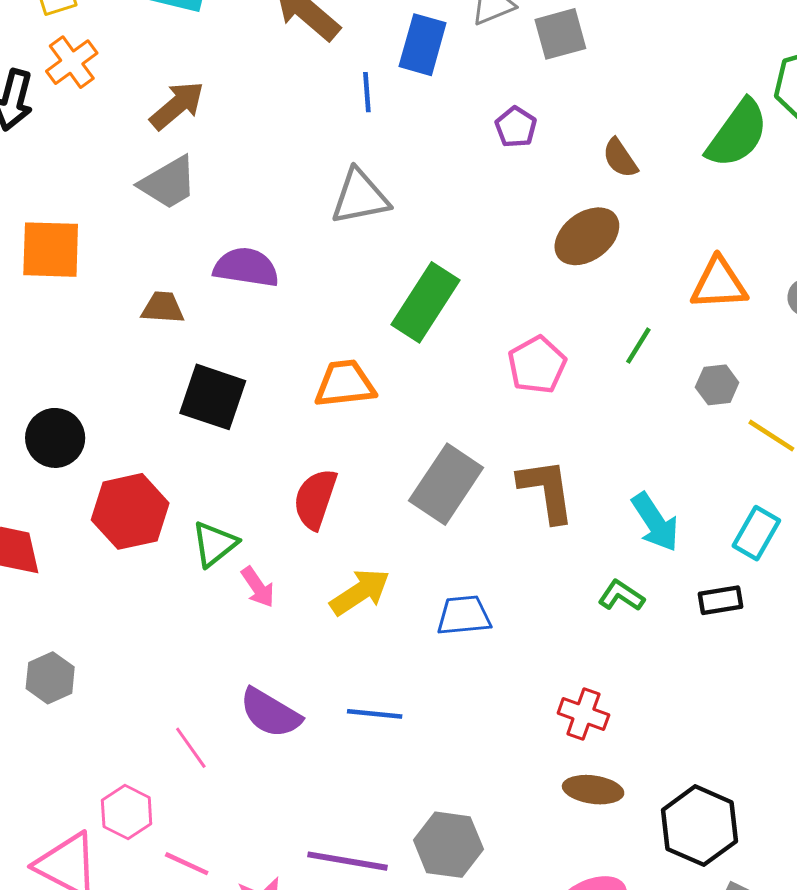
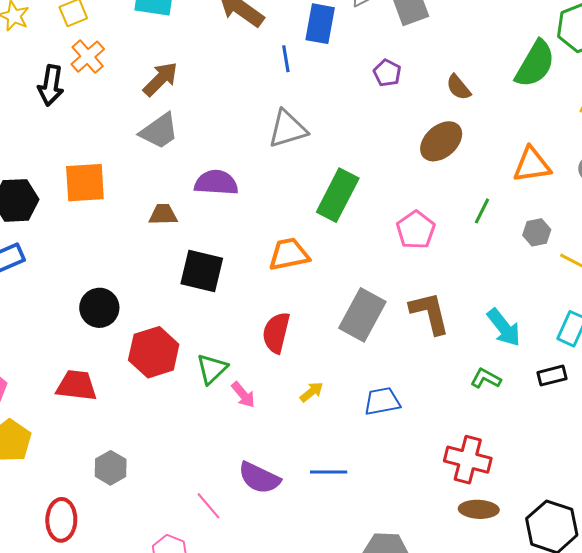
yellow arrow: (360, 592) -> (312, 392), size x0.6
red cross: (583, 714) -> (468, 460), size x1.4

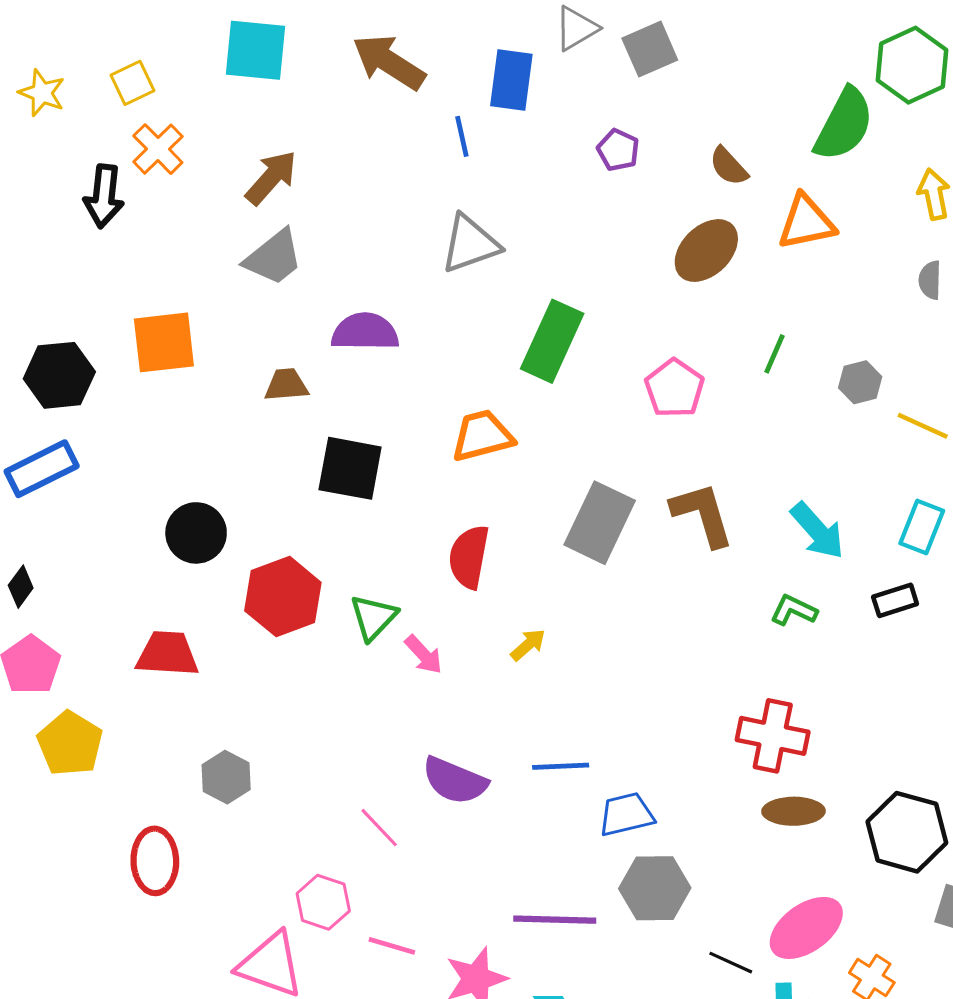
orange triangle: (532, 165) -> (806, 222), moved
blue trapezoid: (382, 401) -> (626, 814), moved

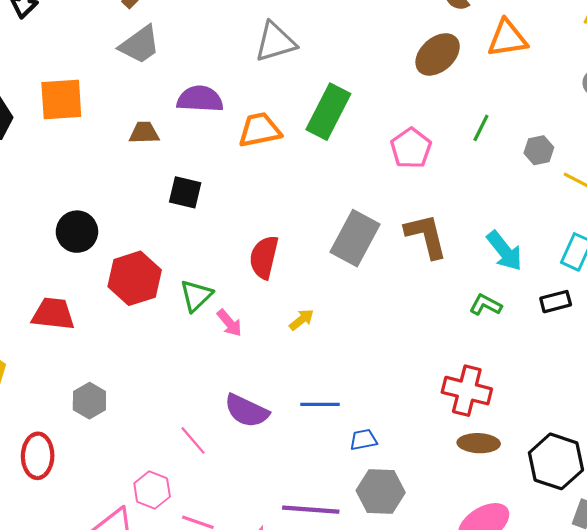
orange trapezoid: (482, 436) -> (260, 130), moved
black square: (350, 468) -> (185, 192), size x0.7
blue trapezoid: (626, 814) -> (363, 440), size x0.7

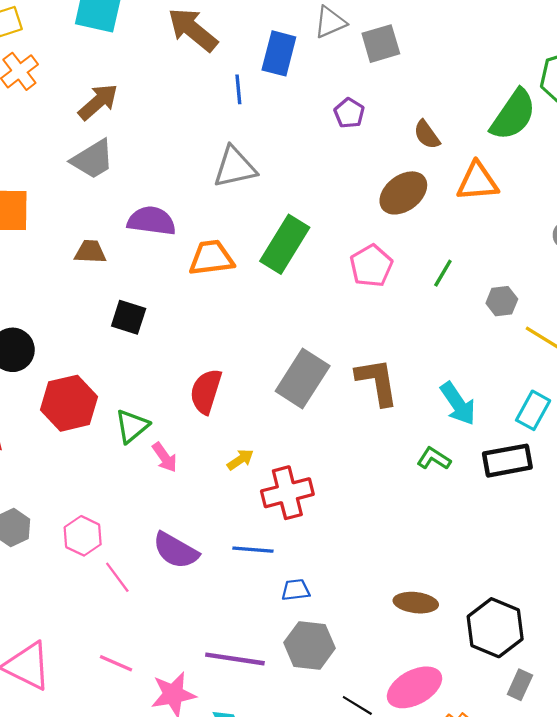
pink pentagon: (411, 148) -> (371, 266), moved
black rectangle: (556, 302) -> (507, 461), size x1.5
red cross: (467, 391) -> (287, 493), moved, turned -33
pink hexagon: (152, 490) -> (83, 536), moved

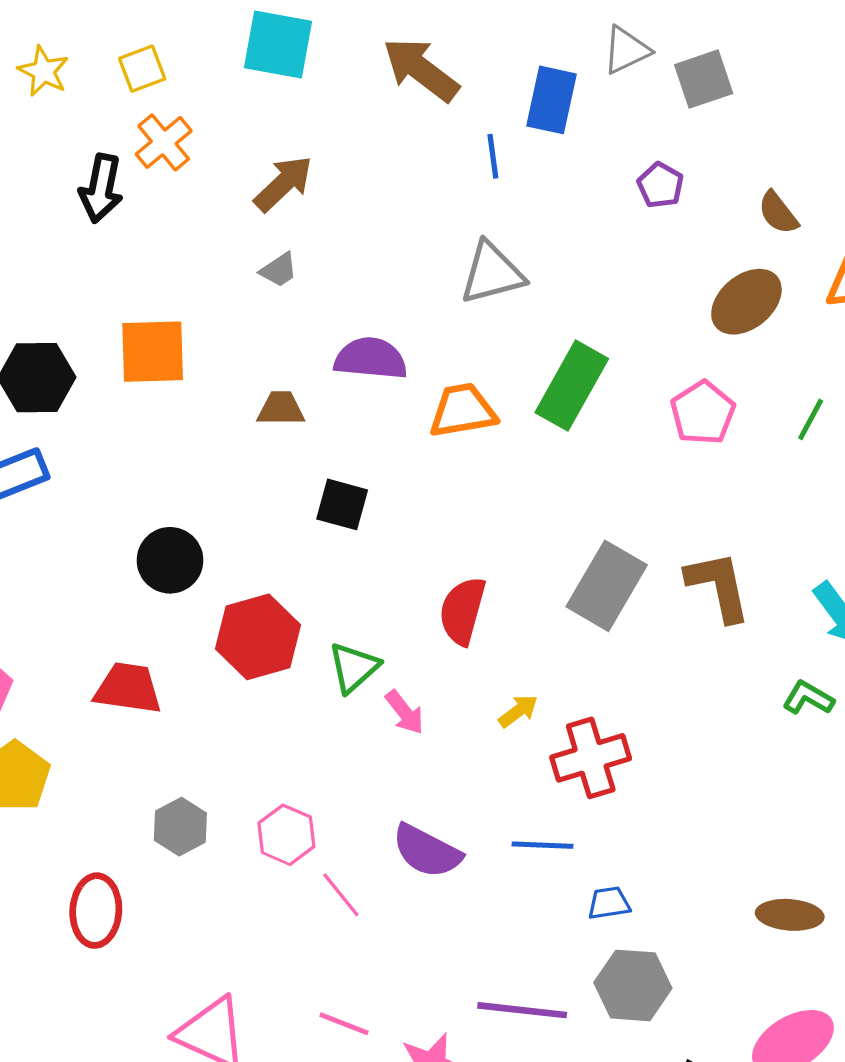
gray trapezoid: (93, 159) -> (279, 270), size x0.6

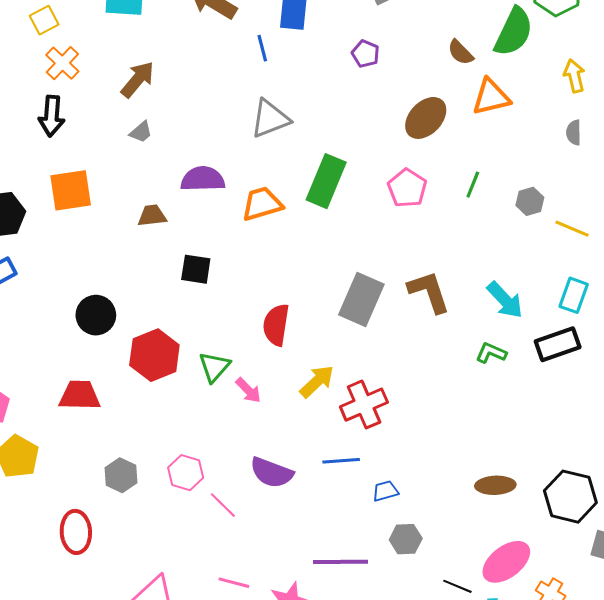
black arrow: (101, 188) -> (52, 116), moved
brown semicircle: (778, 213) -> (461, 52), moved
yellow arrow: (518, 711) -> (317, 381), size x1.5
gray hexagon: (633, 985) -> (406, 539), size x0.7

